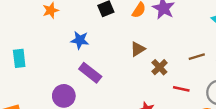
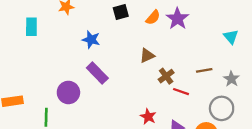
cyan rectangle: (19, 58) -> (31, 27), moved
red line: (181, 89) -> (181, 92), moved

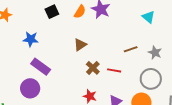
brown cross: (166, 76) -> (93, 68), moved
purple circle: (68, 92) -> (30, 88), moved

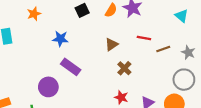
red line: (114, 70) -> (144, 38), moved
purple circle: (30, 88) -> (48, 87), moved

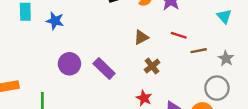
blue star: (60, 39) -> (55, 21), moved
purple rectangle: (71, 67) -> (104, 69), moved
purple circle: (48, 87) -> (69, 64), moved

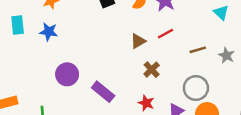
red line: (179, 35) -> (165, 34), moved, turned -42
purple rectangle: (104, 69) -> (103, 92), moved
gray circle: (217, 88) -> (196, 88), moved

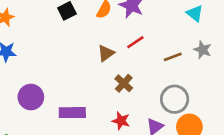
gray star: (226, 55) -> (203, 50), moved
purple rectangle: (103, 92) -> (72, 113), turned -35

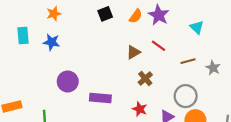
cyan triangle: (195, 13) -> (197, 27), moved
red line: (135, 42) -> (159, 46), turned 64
gray star: (203, 50) -> (213, 68), moved

